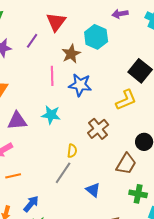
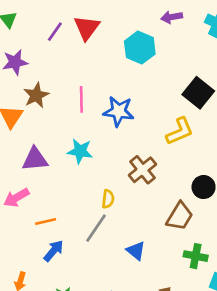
purple line: (32, 41) -> (55, 32), moved
brown star: (71, 54) -> (36, 95), moved
orange line: (13, 176) -> (46, 222), moved
blue arrow: (31, 204) -> (54, 251), moved

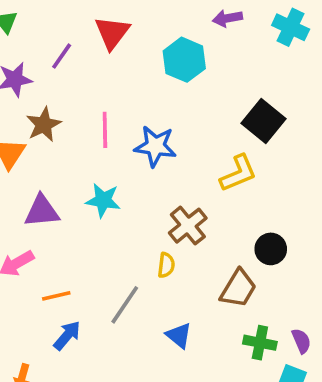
purple line: (55, 32) -> (62, 56), moved
yellow semicircle: (108, 199) -> (166, 265), moved

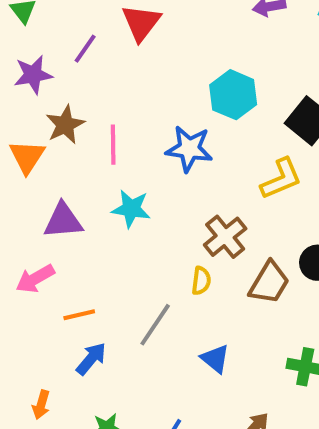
cyan hexagon: (184, 60) -> (233, 95), moved
pink line: (105, 130) -> (113, 145), moved
brown trapezoid: (238, 289) -> (269, 283), moved

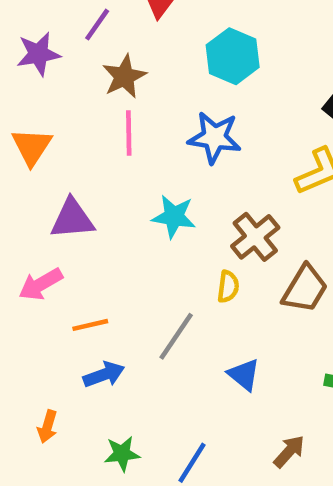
cyan hexagon: (233, 95) -> (233, 56), moved
brown star: (65, 125) -> (124, 77), moved
cyan star: (131, 209) -> (174, 217), moved
blue arrow: (91, 359) -> (104, 375), turned 30

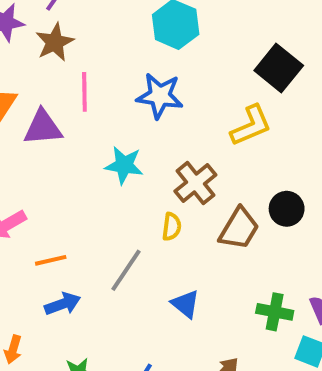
brown star: (124, 77) -> (55, 42), moved
purple triangle: (72, 219) -> (43, 128), moved

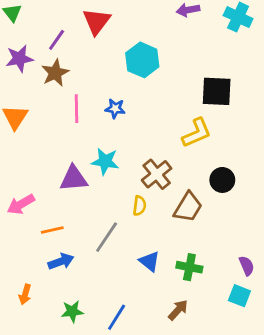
black square: (279, 68) -> (217, 91), turned -36
blue star: (160, 96) -> (115, 109), moved, size x0.6
purple triangle: (43, 128) -> (74, 179), moved
black circle: (287, 209) -> (222, 180), moved
green cross: (275, 312) -> (189, 267), moved

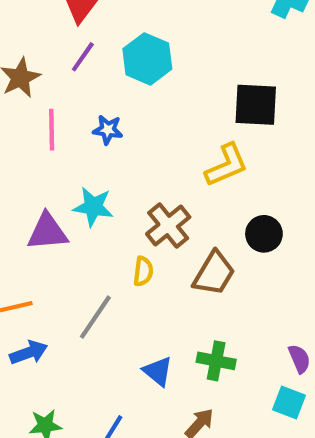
purple line: (57, 40) -> (83, 57), moved
blue triangle: (149, 261) -> (158, 371), moved

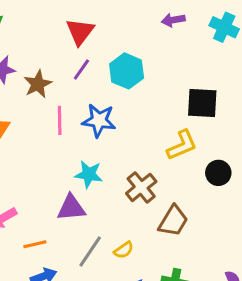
blue star: (108, 130) -> (99, 120), size x1.6
purple triangle: (47, 232) -> (71, 208), moved
black circle: (264, 234) -> (218, 173), moved
yellow semicircle: (143, 271) -> (124, 250), moved, turned 48

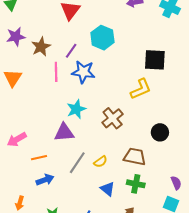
purple line: (81, 69) -> (71, 51), moved
black circle: (218, 173) -> (160, 132), moved
cyan star: (89, 174) -> (76, 109), turned -30
brown trapezoid: (173, 221) -> (135, 157), moved, turned -110

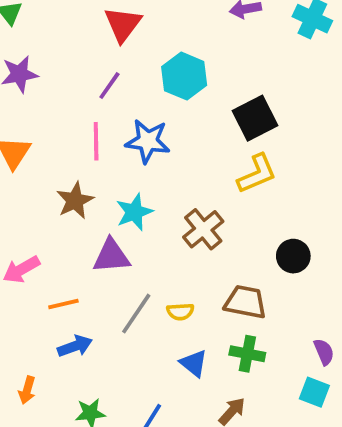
brown star: (41, 47) -> (75, 201), moved
purple line: (71, 51) -> (109, 86), moved
black square: (155, 60) -> (255, 118), moved, turned -30
yellow semicircle: (100, 162) -> (180, 312), turned 32

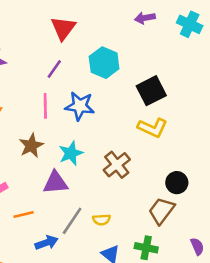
yellow L-shape: (257, 174) -> (153, 128), turned 48
brown trapezoid: (245, 302) -> (161, 211), moved, turned -64
blue arrow: (75, 346) -> (47, 243), moved

